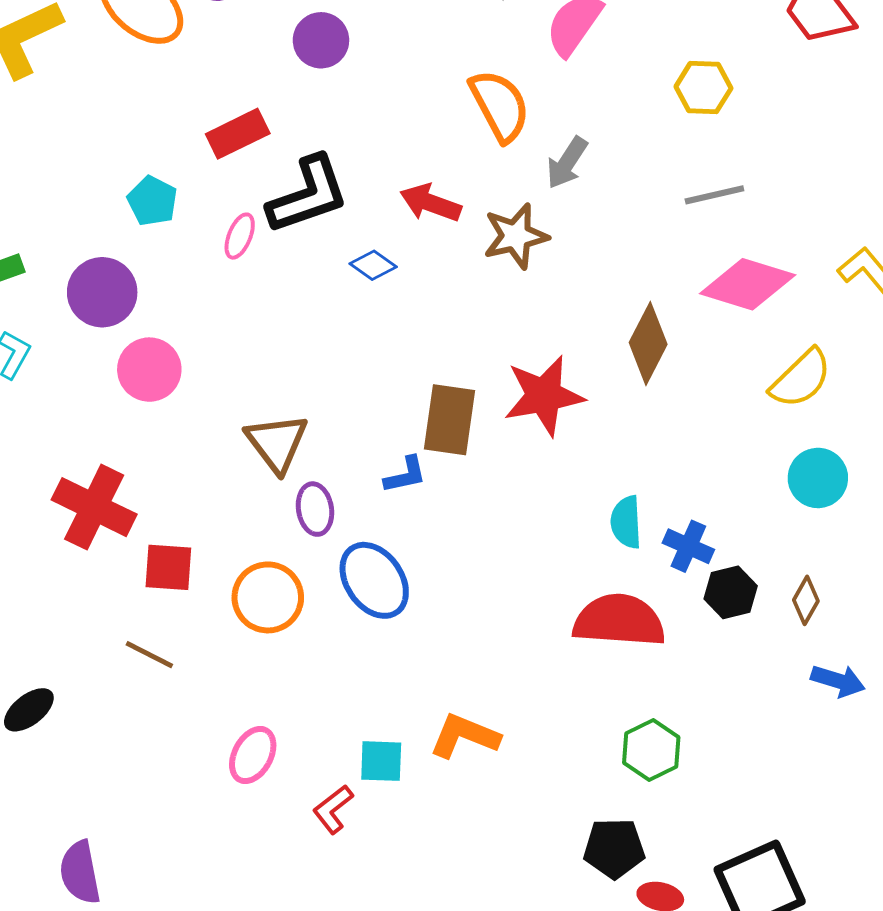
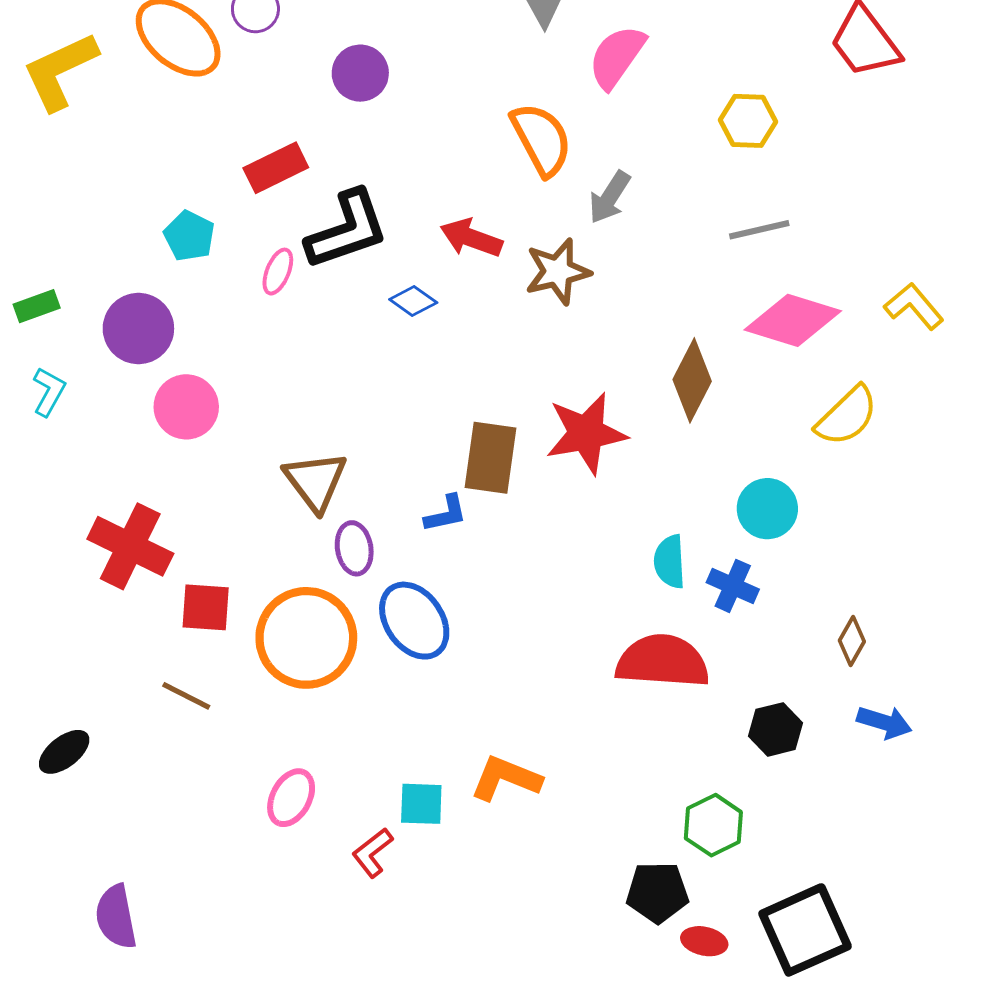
cyan circle: (818, 478) -> (767, 509), moved
black hexagon: (731, 592) -> (775, 729), moved
orange circle: (268, 597) -> (306, 638), size x1.4
green hexagon: (651, 750) -> (713, 825), moved

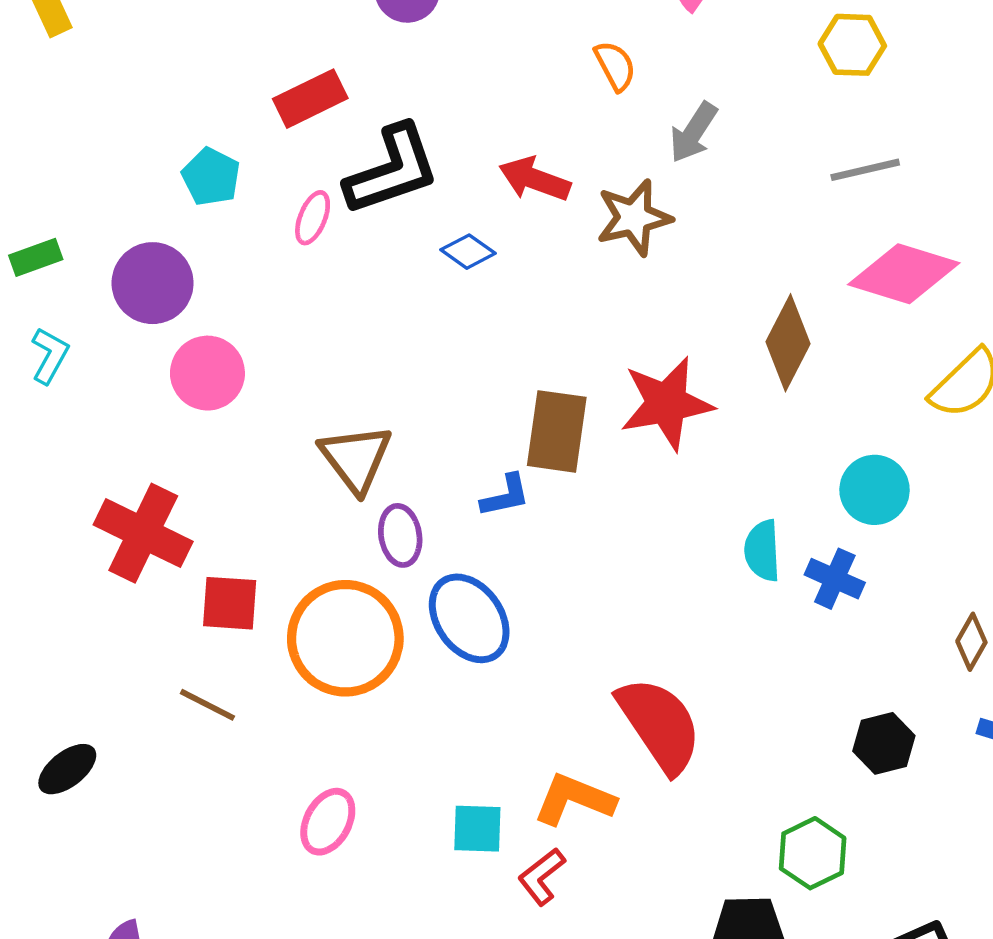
orange semicircle: (541, 139) -> (615, 66), size x0.6
red semicircle: (663, 661) -> (660, 725), moved, turned 52
red L-shape: (372, 853) -> (542, 877), moved

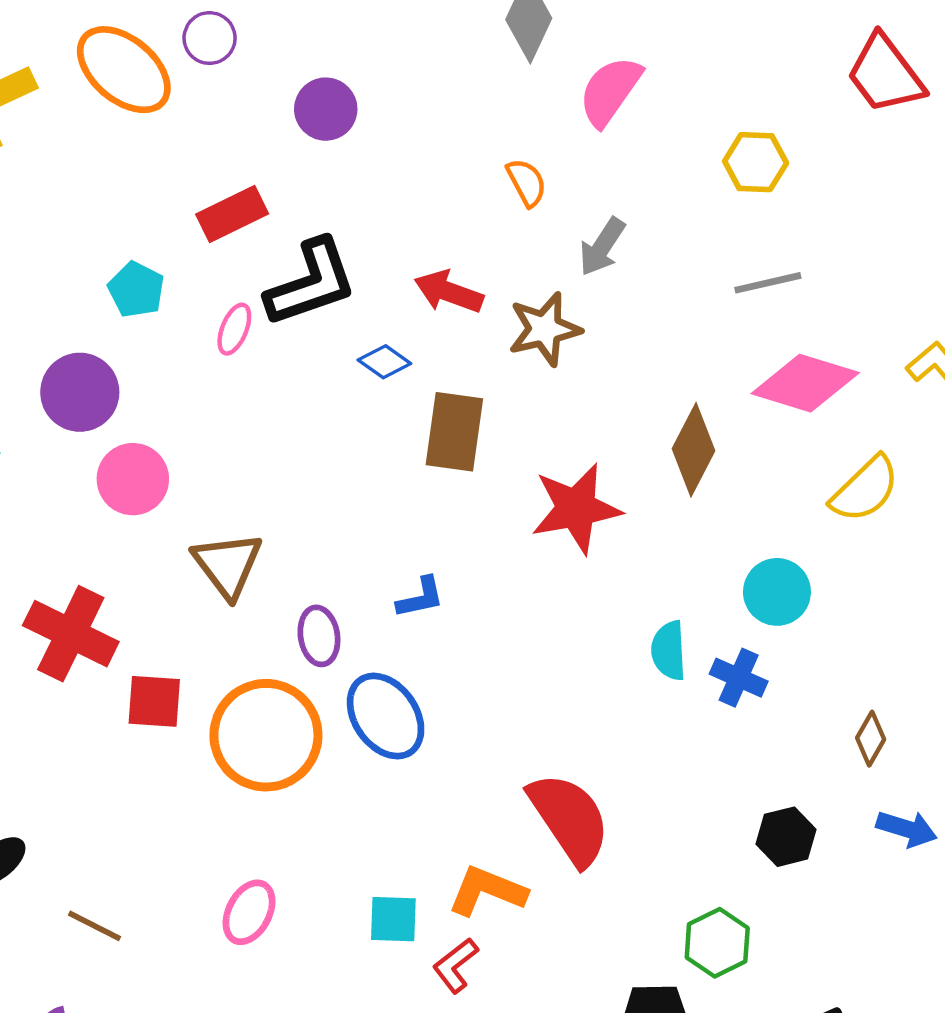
brown rectangle: (557, 431) -> (454, 432), moved
brown triangle: (356, 458) -> (228, 565), moved
brown line: (207, 705) -> (94, 926), moved

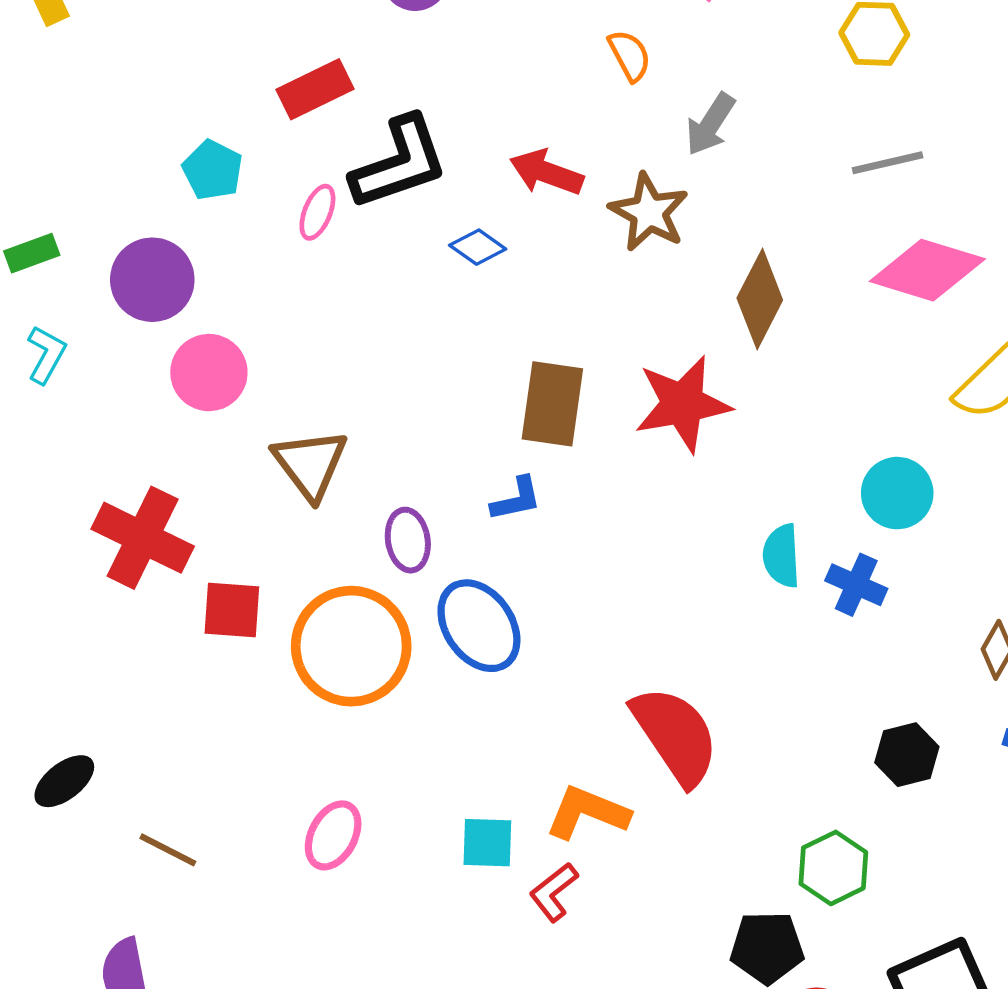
brown star: (545, 329) -> (649, 212), turned -30
brown rectangle: (454, 432) -> (552, 404), moved
brown diamond: (693, 450) -> (760, 299), moved

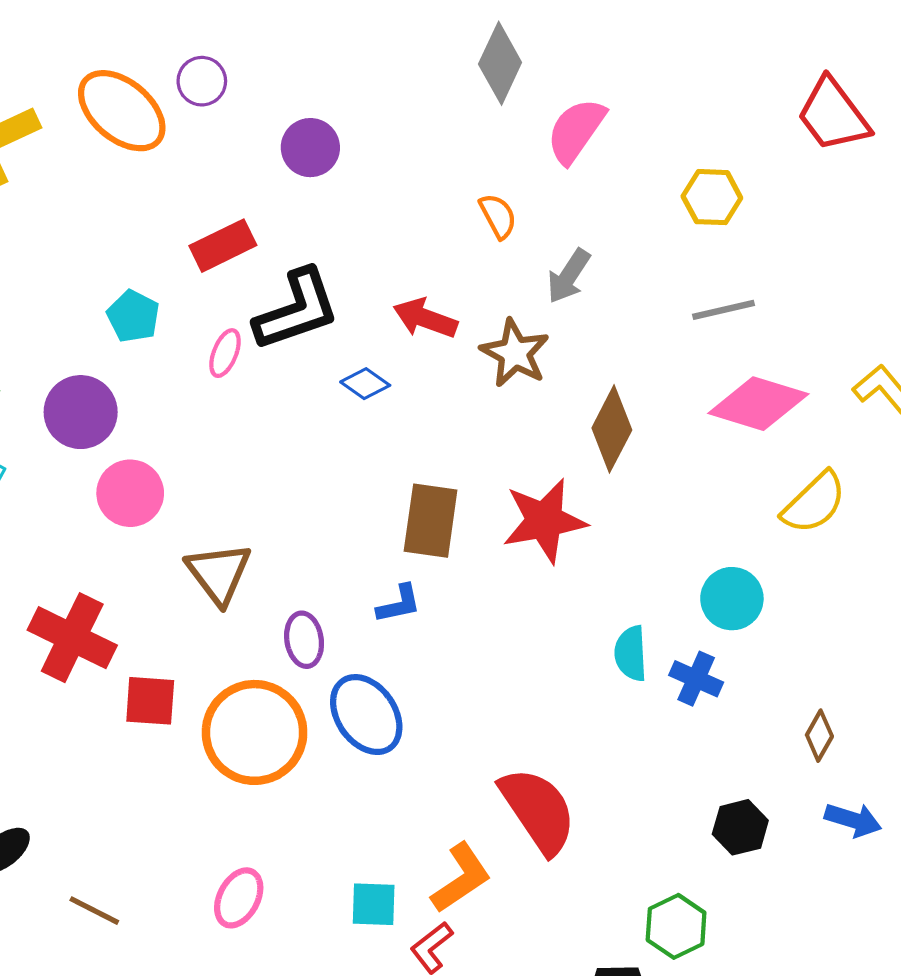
orange L-shape: (587, 812) -> (461, 878), turned 124

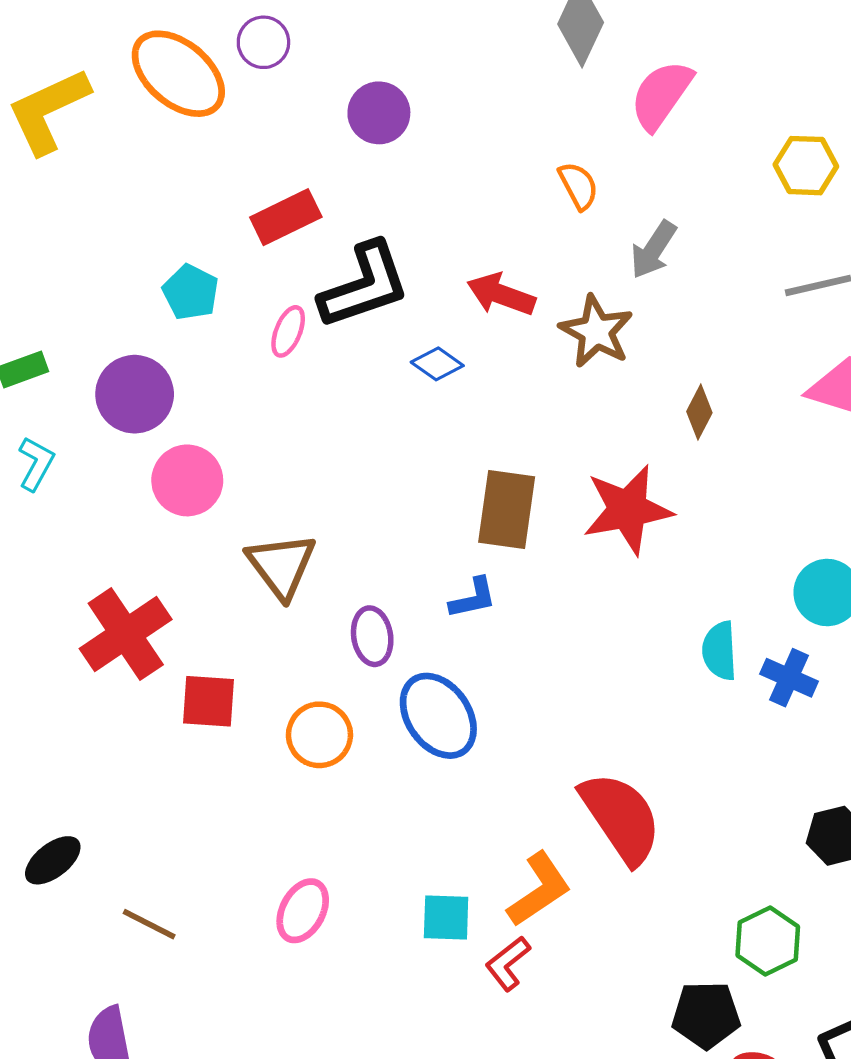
brown diamond: (612, 429) -> (699, 412), size x0.6
red cross: (72, 638) -> (126, 634), turned 30
orange circle: (255, 732) -> (319, 735), size x0.6

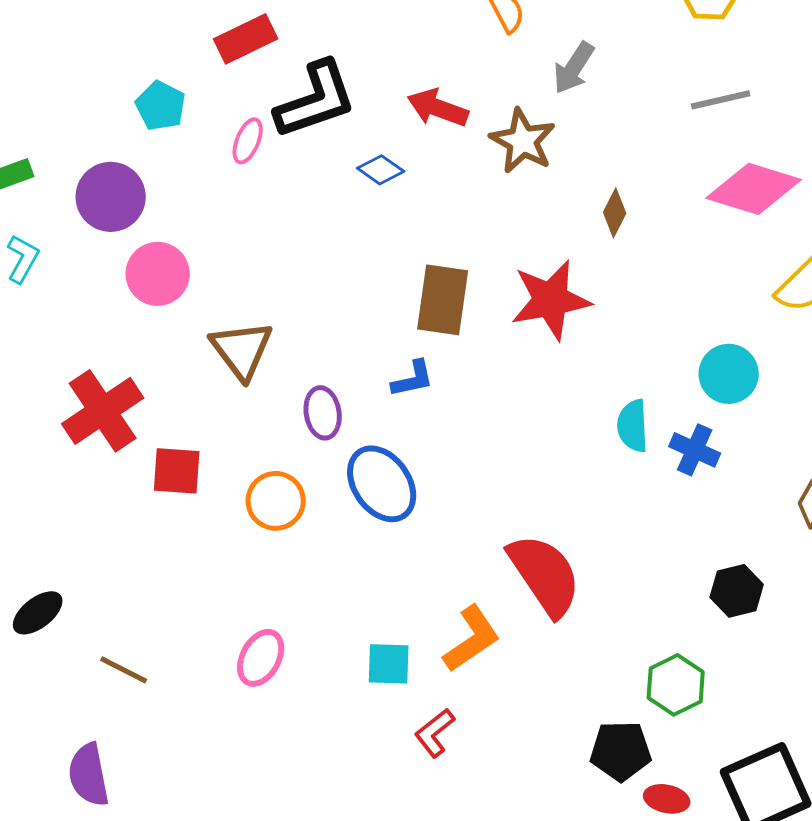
red L-shape: (508, 963) -> (435, 733), moved

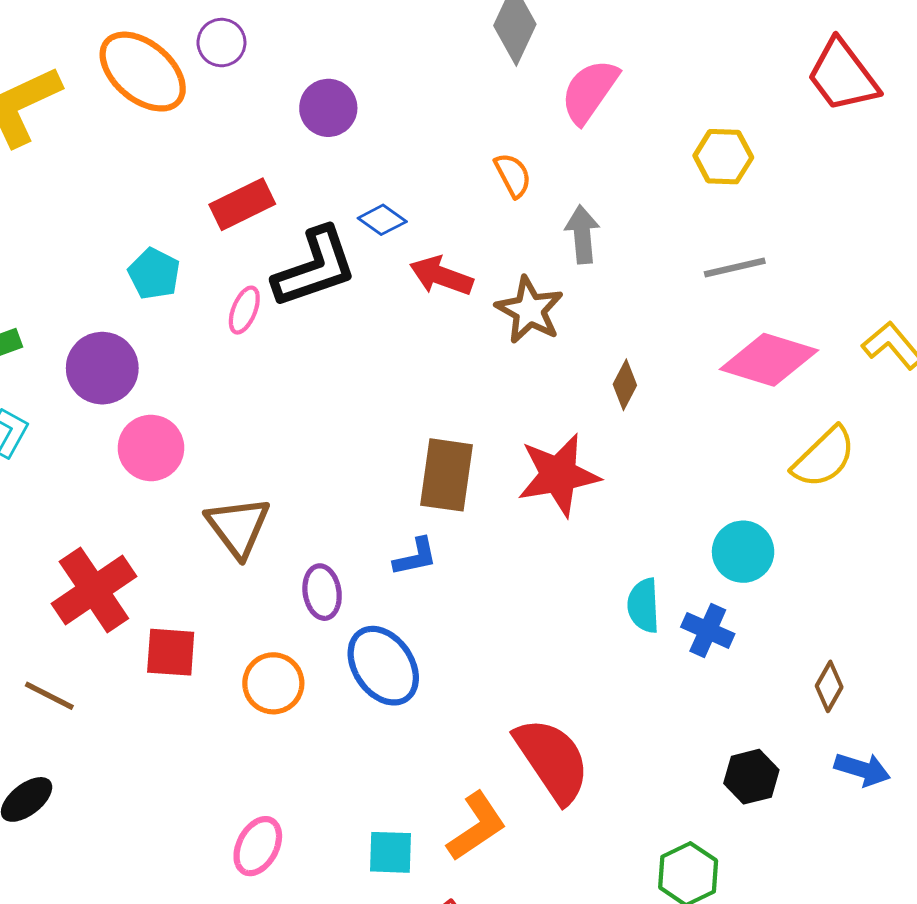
gray arrow: (574, 68) -> (582, 234), turned 142
blue diamond: (381, 170) -> (382, 220), moved
brown line: (124, 670) -> (49, 696), moved

